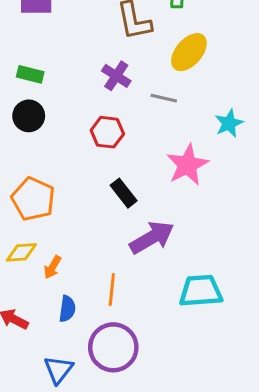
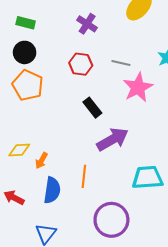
gray line: (164, 98) -> (121, 63), moved
orange pentagon: (33, 199) -> (28, 85), moved
blue semicircle: (67, 309) -> (52, 190), size x1.4
purple circle: (113, 347) -> (111, 220), moved

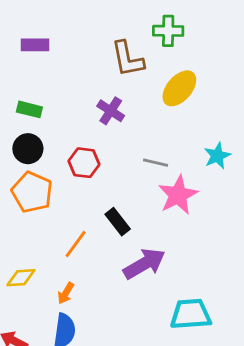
red hexagon: (81, 64) -> (84, 163), moved
orange arrow: (42, 161) -> (66, 293), moved
orange line: (84, 176) -> (76, 244), moved, turned 30

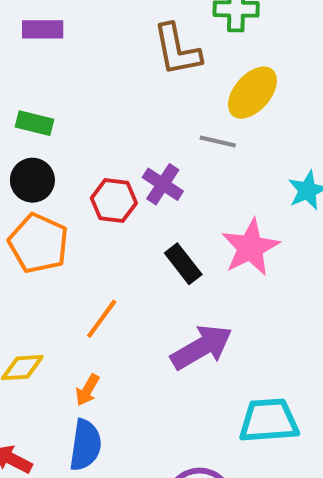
purple cross: (111, 111) -> (163, 184), moved
gray line: (156, 163) -> (218, 141), moved
black rectangle: (118, 222) -> (183, 264), moved

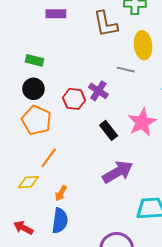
purple rectangle: (43, 29) -> (56, 14), moved
yellow ellipse: (252, 93) -> (143, 45), turned -48
orange line: (102, 319) -> (49, 158), moved

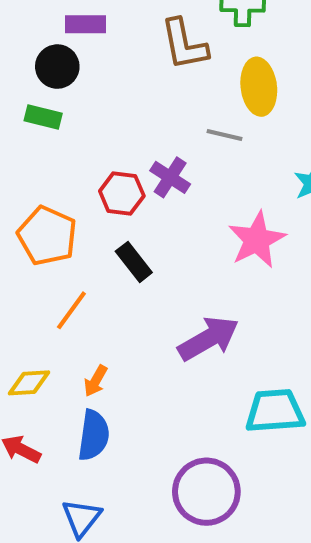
black circle: (33, 89) -> (57, 67), moved
black rectangle: (109, 130) -> (134, 262), moved
yellow diamond: (28, 182) -> (29, 383), moved

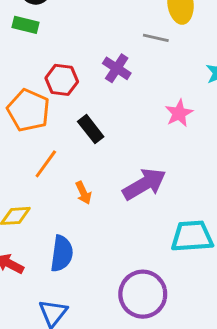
red hexagon: (122, 193) -> (62, 80), moved
pink star: (257, 240) -> (179, 113), size x0.7
orange arrow: (96, 381) -> (83, 193), moved, turned -55

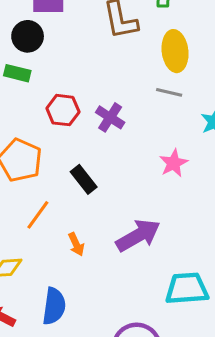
gray line: (156, 38) -> (169, 92), moved
red hexagon: (62, 80) -> (63, 110), moved

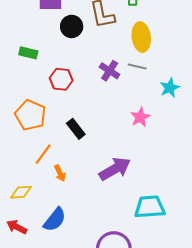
black circle: (28, 36) -> (72, 26), moved
purple cross: (110, 117) -> (110, 71), moved
orange arrow: (76, 244) -> (60, 173), moved
blue semicircle: (54, 306) -> (55, 220), turned 30

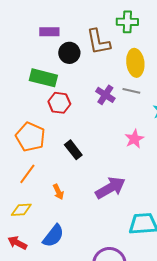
green rectangle: (28, 53) -> (43, 78), moved, size x1.5
orange line: (43, 154) -> (27, 174), moved

